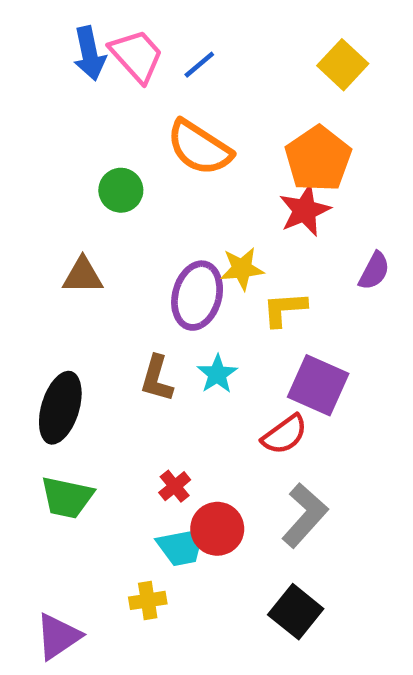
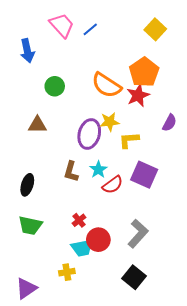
blue arrow: (89, 53) -> (27, 51), moved
orange semicircle: (199, 148) -> (106, 85), moved
black ellipse: (60, 408) -> (27, 185), size x0.7
red semicircle: (284, 435) -> (113, 185), moved

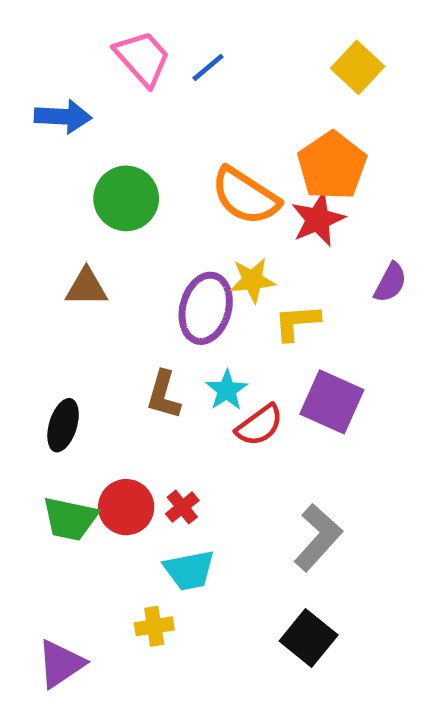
blue arrow: (27, 51) -> (63, 117), turned -75
green circle: (55, 86) -> (126, 198), size x1.4
red circle: (98, 240) -> (126, 507), moved

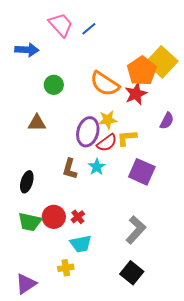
yellow square: (358, 67) -> (162, 62), moved, size x1.4
green circle: (126, 198) -> (54, 85), size x0.7
red semicircle: (259, 425) -> (107, 143), moved

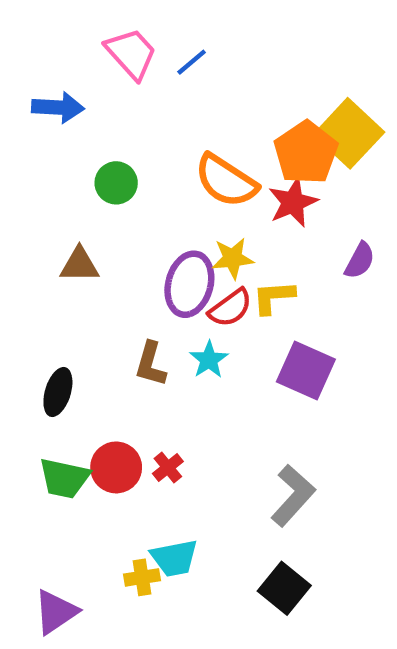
cyan trapezoid: (81, 244) -> (174, 558), moved

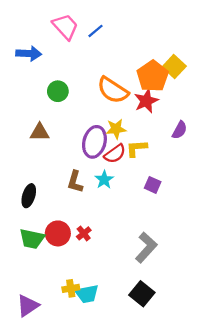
yellow square: (349, 133) -> (174, 66), size x0.7
purple square: (306, 370) -> (153, 185), size x0.6
cyan trapezoid: (174, 558) -> (87, 294), moved

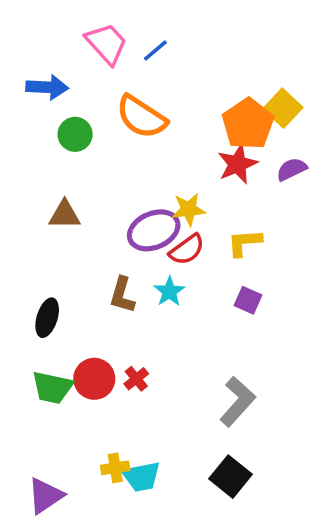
orange semicircle: (113, 90) -> (141, 117), moved
green circle: (58, 91) -> (75, 134), moved
purple semicircle: (180, 130) -> (292, 169), moved, turned -144
purple ellipse: (94, 142) -> (154, 230), turned 52
yellow L-shape: (136, 148) -> (244, 243), moved

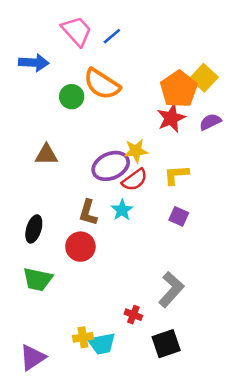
green circle: (75, 134) -> (72, 97), moved
red circle: (94, 379) -> (80, 247), moved
red cross: (136, 379) -> (133, 315), moved, turned -30
black square: (230, 477) -> (166, 344), turned 32

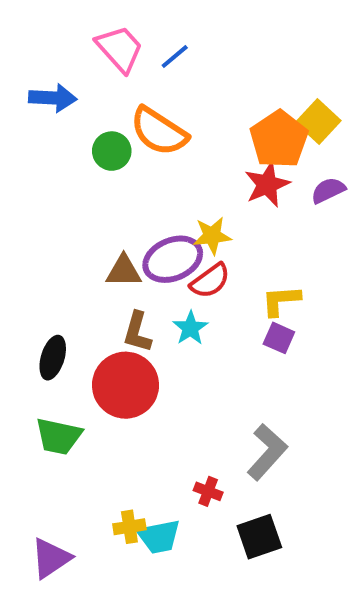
brown triangle: (46, 155) -> (124, 271), moved
yellow L-shape: (176, 175) -> (281, 301), moved
red circle: (80, 247) -> (126, 385), size x1.4

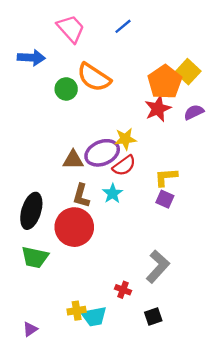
blue line: (175, 57) -> (123, 26), moved
black ellipse: (53, 358) -> (31, 211), size x1.4
black square: (259, 537) -> (153, 316), size x0.7
purple triangle: (51, 558) -> (30, 329), size x0.6

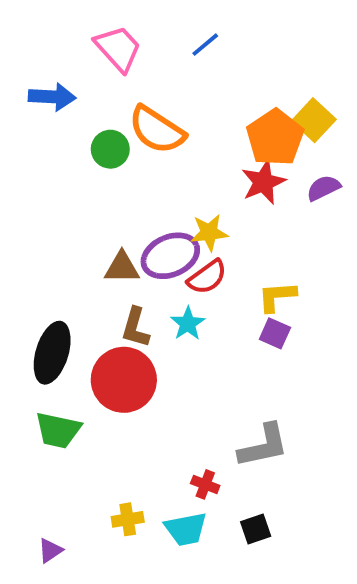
gray L-shape: (158, 267) -> (263, 446), turned 36
cyan trapezoid: (94, 316) -> (186, 529), moved

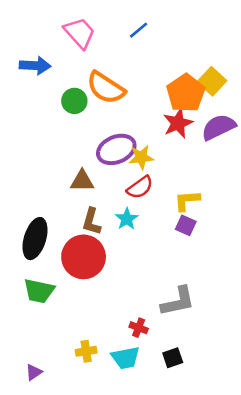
purple semicircle: (323, 188) -> (219, 127), size x1.5
purple ellipse: (170, 256) -> (116, 149), moved

